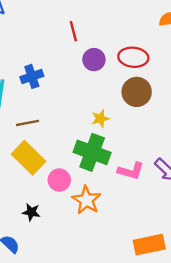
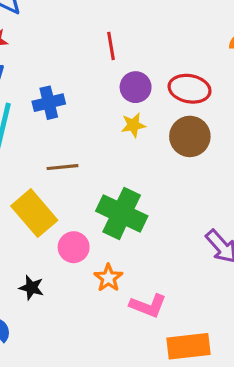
yellow star: (100, 119) -> (133, 125), moved
brown line: (27, 123) -> (62, 167), moved
pink L-shape: (131, 171) -> (148, 306), moved
orange star: (87, 200) -> (108, 278), size x0.7

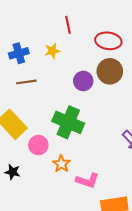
red line: (111, 46) -> (68, 25), moved
purple circle: (136, 87) -> (83, 81), moved
yellow star: (133, 125) -> (52, 51), moved
brown line: (62, 167) -> (26, 82), moved

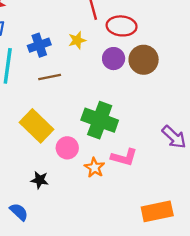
red ellipse: (108, 41) -> (122, 26), moved
purple circle: (83, 81) -> (114, 59), moved
pink L-shape: (87, 181) -> (124, 157), moved

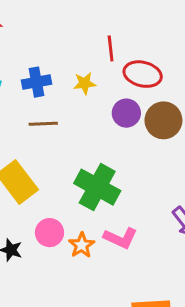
pink circle: (67, 148) -> (49, 233), moved

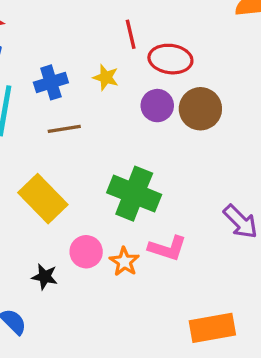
yellow star: (85, 83) -> (106, 77), turned 30

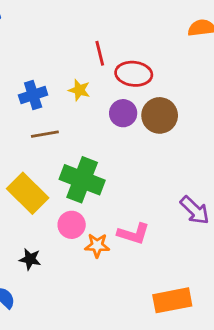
green cross: (134, 194) -> (82, 180), moved
pink circle: (86, 252) -> (72, 225), moved
orange star: (124, 262) -> (97, 245), turned -30

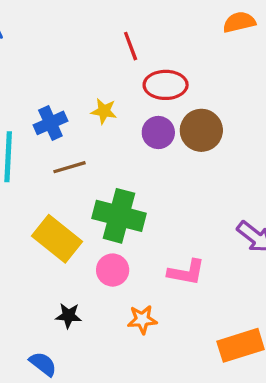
red line: (100, 53) -> (131, 46), moved
orange star: (97, 245) -> (142, 320), moved

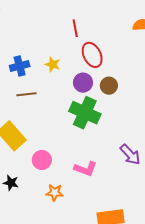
red ellipse: (166, 85) -> (92, 55), turned 55
brown circle: (201, 130) -> (109, 86), size x0.7
green cross: (119, 216) -> (85, 113), moved

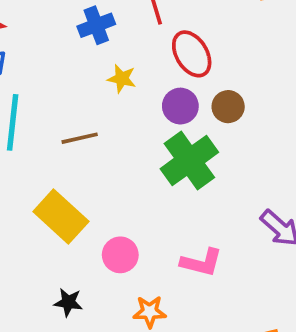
blue cross: (20, 66) -> (96, 25), moved
green cross: (85, 113) -> (189, 160), turned 36

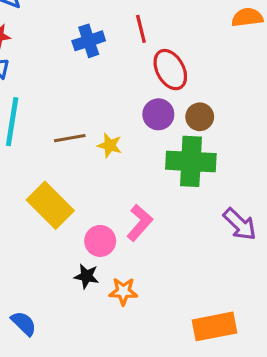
yellow star: (122, 79) -> (110, 145), moved
green cross: (189, 160) -> (191, 161), moved, turned 36
pink L-shape: (201, 262) -> (140, 223), moved, turned -66
black star: (68, 302) -> (86, 276), moved

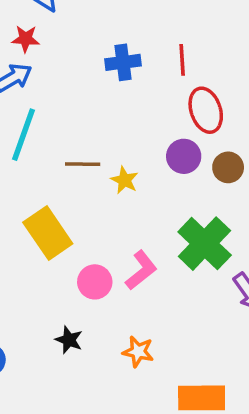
green cross: (191, 161) -> (205, 244), moved, turned 30
black star: (86, 276) -> (69, 340), moved
orange star: (123, 291) -> (138, 352), moved

